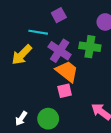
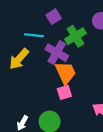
green cross: (90, 47) -> (75, 36), moved, turned -36
orange trapezoid: (67, 71) -> (65, 73), turned 30

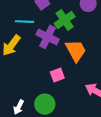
orange trapezoid: (65, 73) -> (76, 51), moved

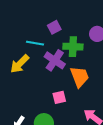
green cross: (65, 20) -> (73, 47), turned 30

